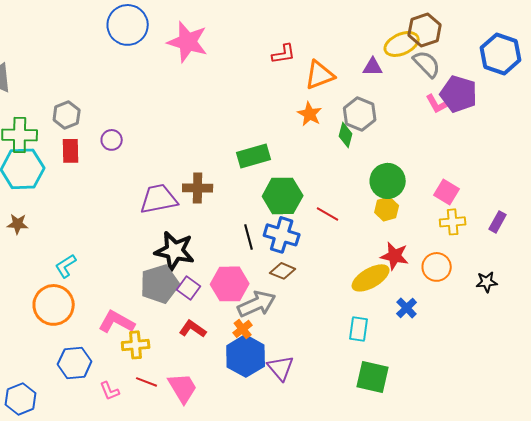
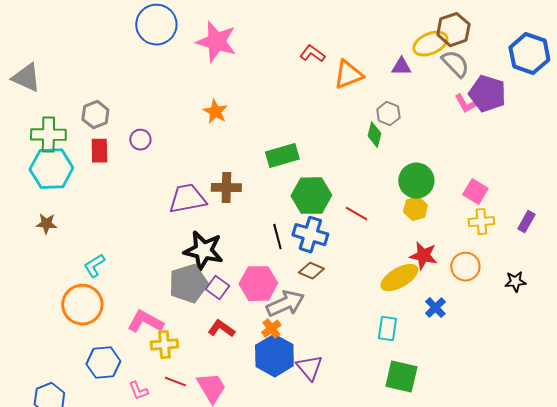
red L-shape: (284, 54) -> (312, 54), turned -135
orange star: (310, 114) -> (215, 112), moved
gray hexagon: (360, 114) -> (388, 114), size x0.7

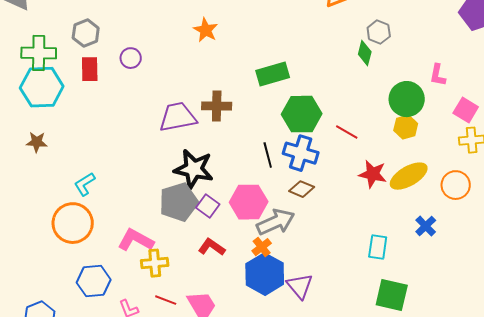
pink L-shape: (465, 104) -> (438, 75), moved, turned 40
red star: (423, 256) -> (373, 174), moved
yellow ellipse: (399, 278) -> (409, 176), moved

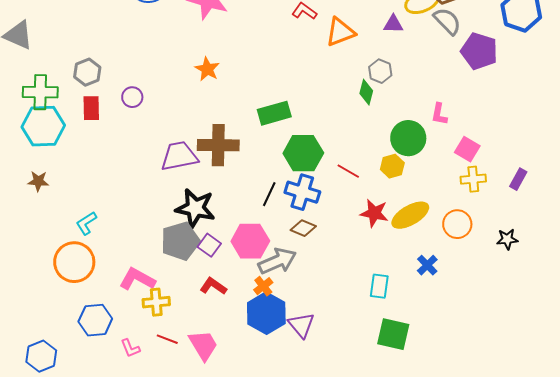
brown cross: (217, 106) -> (218, 145), size x1.4
yellow hexagon: (406, 127) -> (392, 166), moved
black line: (268, 155) -> (269, 194), turned 40

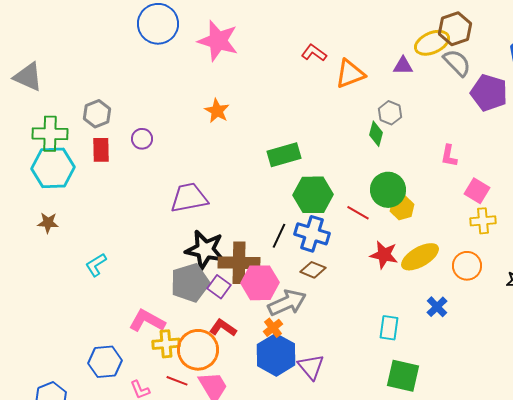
green circle: (408, 138) -> (388, 190), moved
brown cross: (218, 145) -> (239, 263), moved
orange circle: (74, 262) -> (198, 350), moved

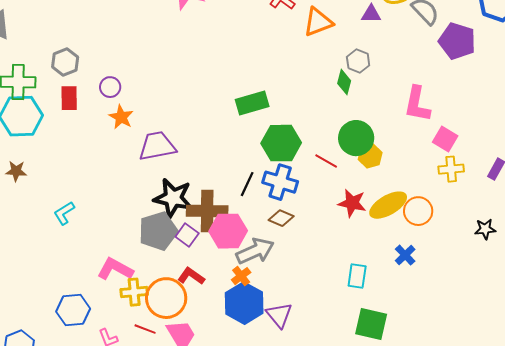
orange star: (217, 111) -> (121, 117), moved
pink L-shape: (449, 156) -> (417, 104), size x1.6
orange circle: (467, 266) -> (418, 211), moved

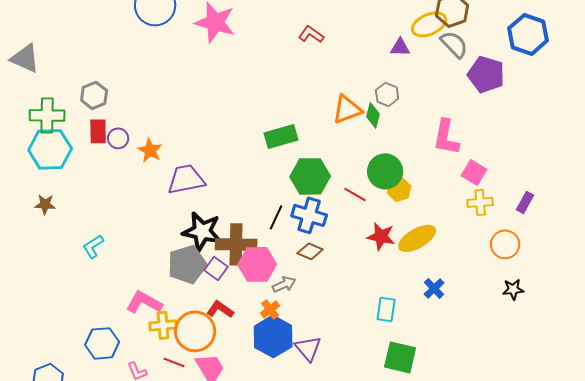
orange triangle: (318, 22) -> (347, 109), moved
purple circle: (110, 87) -> (118, 138), moved
orange circle: (418, 211) -> (505, 244), moved
black star: (485, 229) -> (513, 289), moved
gray arrow: (255, 251) -> (284, 284), size x0.6

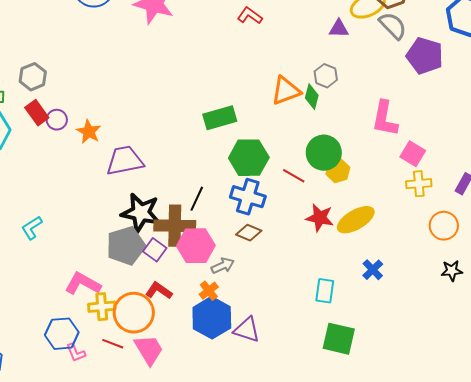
red rectangle: (98, 131) -> (37, 113), turned -35
black line: (276, 217) -> (197, 199), moved
blue hexagon: (102, 343) -> (62, 334), moved
purple triangle: (308, 348) -> (247, 330), turned -32

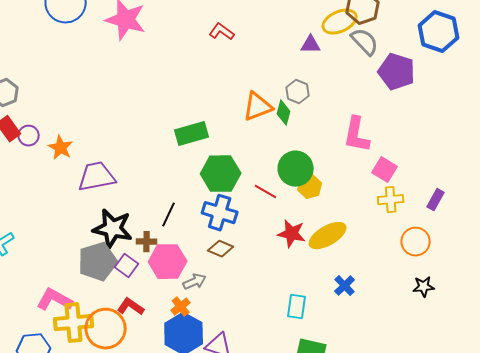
brown cross: (175, 226) -> (147, 242), size x0.5
yellow cross: (102, 307) -> (74, 323), size x1.4

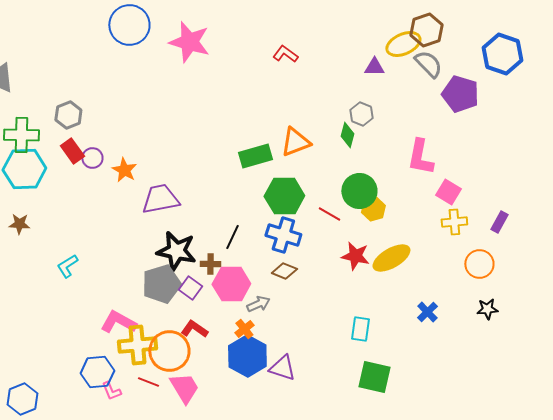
orange triangle: (258, 107) -> (295, 142), moved
blue cross: (345, 286) -> (427, 312), moved

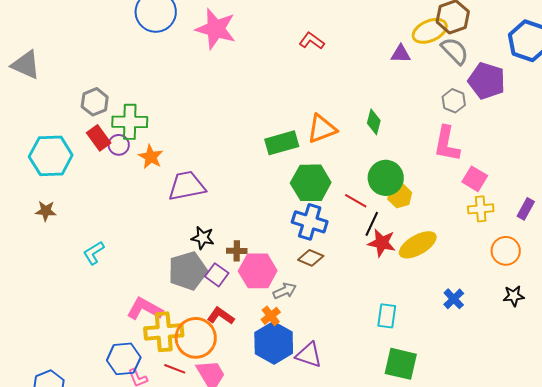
gray hexagon: (361, 114) -> (454, 101), moved
green cross: (21, 135) -> (130, 122), moved
black line: (232, 237) -> (372, 224), moved
black star: (176, 251) -> (203, 238), size x0.6

